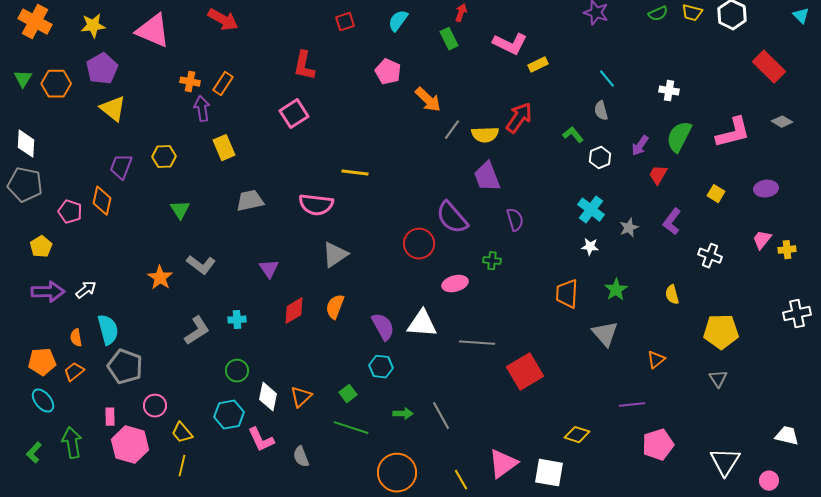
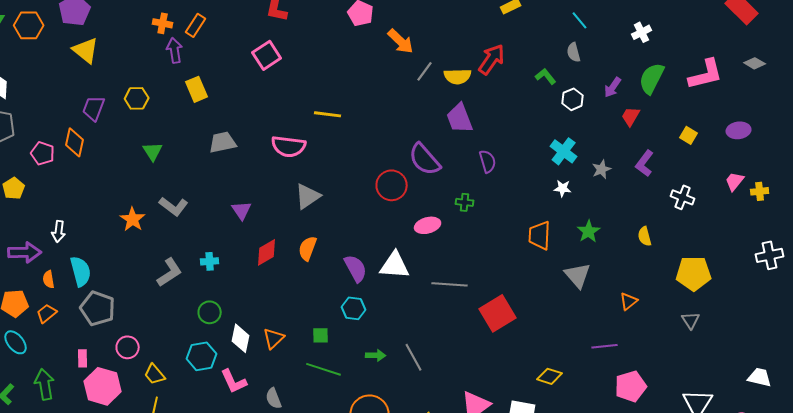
white cross: (669, 91) -> (642, 32), turned -36
white arrow: (86, 290) -> (59, 231), turned 135
purple arrow: (48, 292) -> (25, 252), moved
green square: (348, 394) -> (321, 335), turned 36

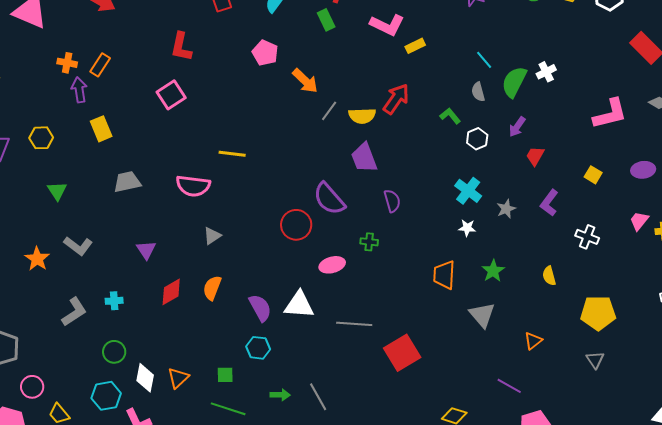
green semicircle: (652, 78) -> (514, 82), moved
gray triangle: (308, 196) -> (212, 236), size x0.7
purple line: (605, 346) -> (509, 386), turned 35

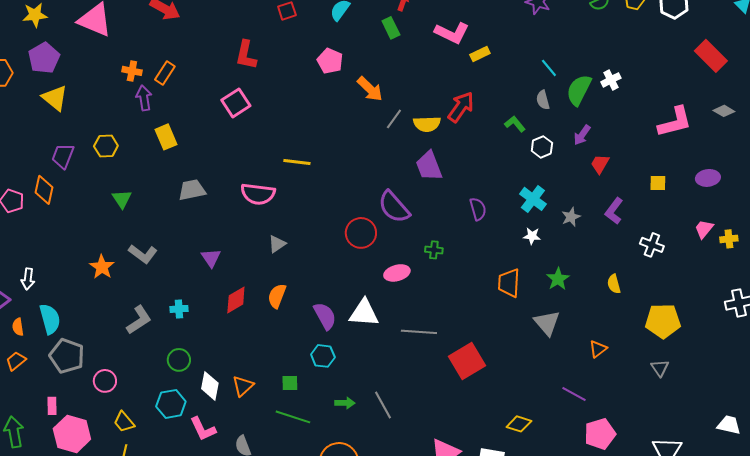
yellow square: (593, 175) -> (658, 183), turned -30
purple semicircle: (392, 201) -> (478, 209), moved
pink circle: (32, 387) -> (105, 381), moved

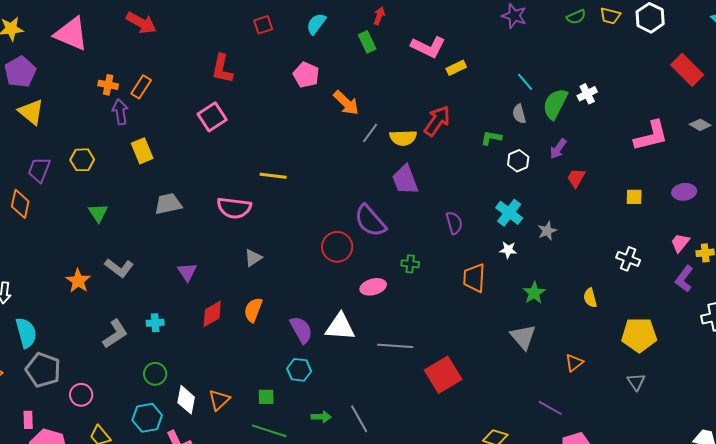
green L-shape: (515, 124) -> (491, 138), turned -40
purple L-shape: (614, 211) -> (684, 279), moved
orange trapezoid: (509, 283) -> (474, 278), moved

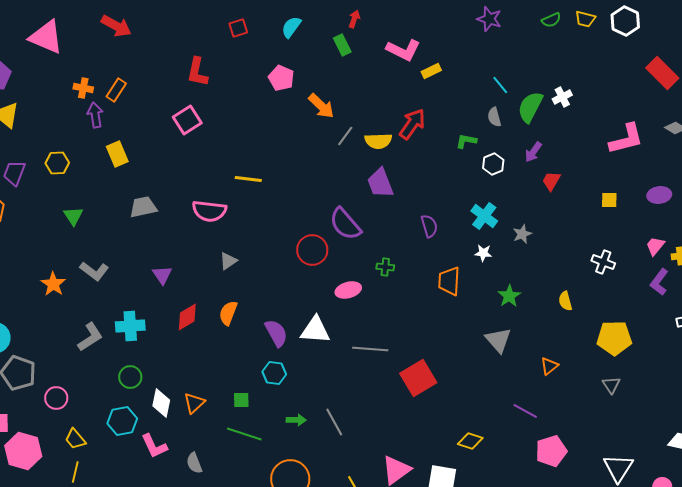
cyan cross: (155, 323) -> (130, 326), size x1.6

